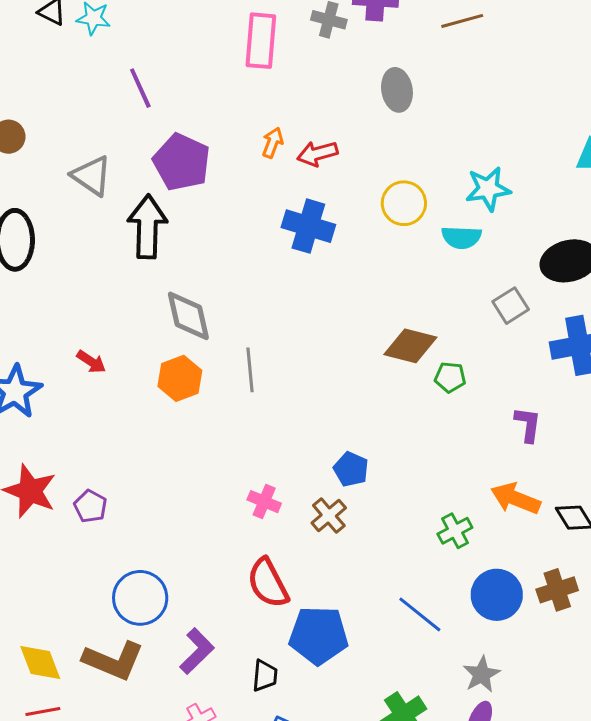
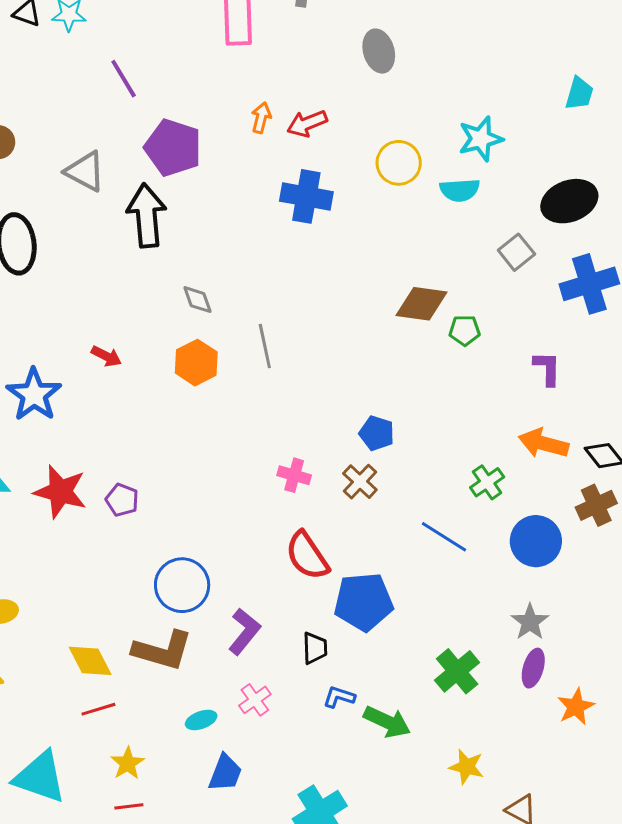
gray diamond: (188, 316) -> (198, 300), size x0.6
brown cross: (557, 590) -> (596, 505), moved
blue line: (420, 614) -> (444, 537), moved

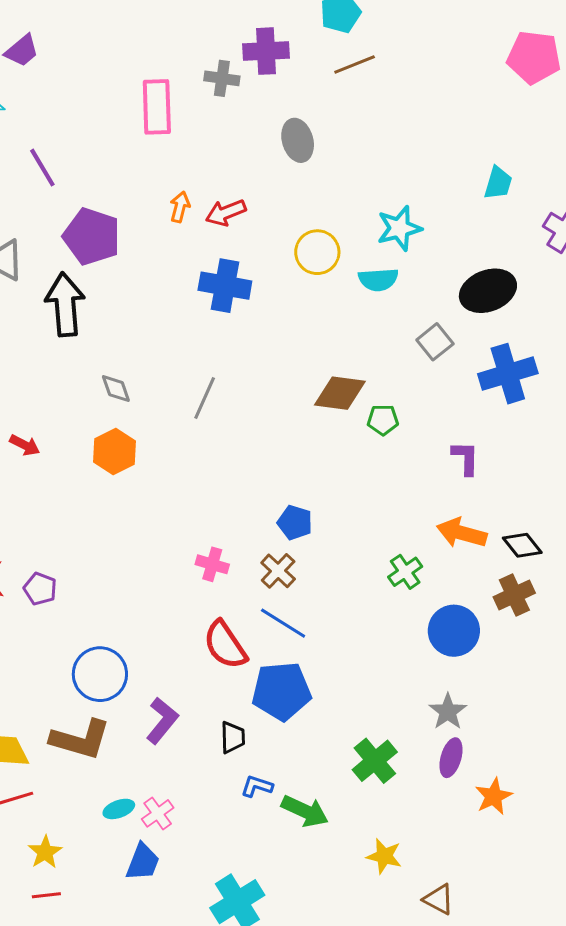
gray line: (265, 346) -> (205, 398), moved, turned 36
blue line: (444, 537) -> (283, 623), moved
pink cross: (255, 700) -> (158, 813), moved

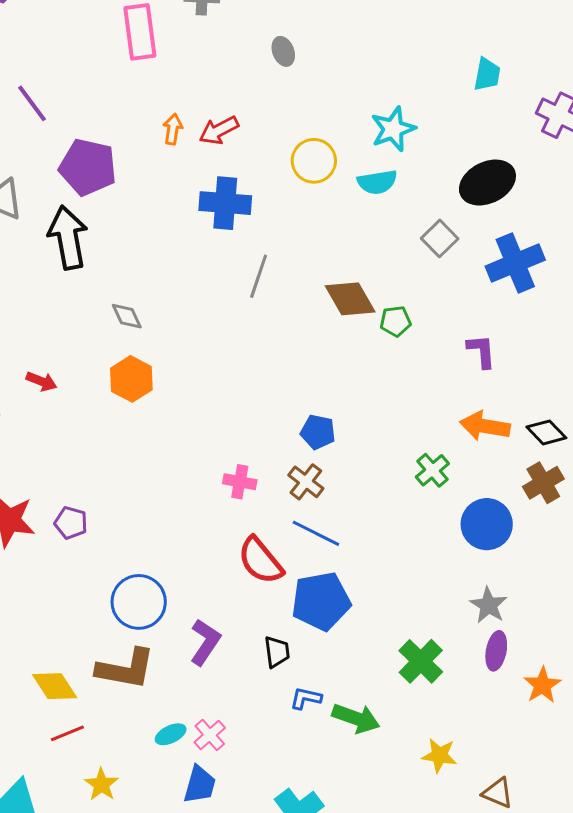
gray ellipse: (298, 140) -> (283, 51), size x0.7
brown diamond: (340, 393) -> (350, 299), turned 58
gray line: (205, 398) -> (259, 276), moved

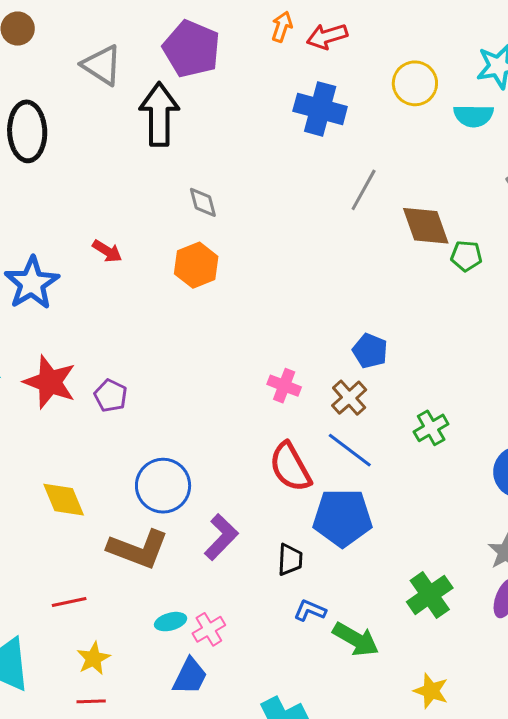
gray line: (259, 276) -> (364, 190), moved
green cross: (432, 470) -> (431, 428), moved
yellow diamond: (55, 686) -> (64, 500), moved

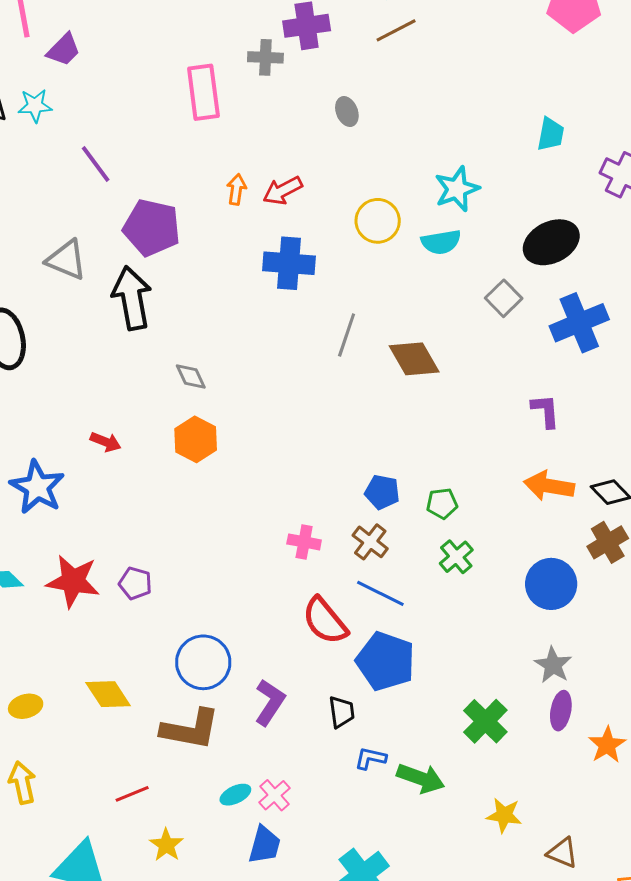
green pentagon: (466, 256) -> (442, 503), moved
blue pentagon: (342, 518) -> (386, 661), turned 30

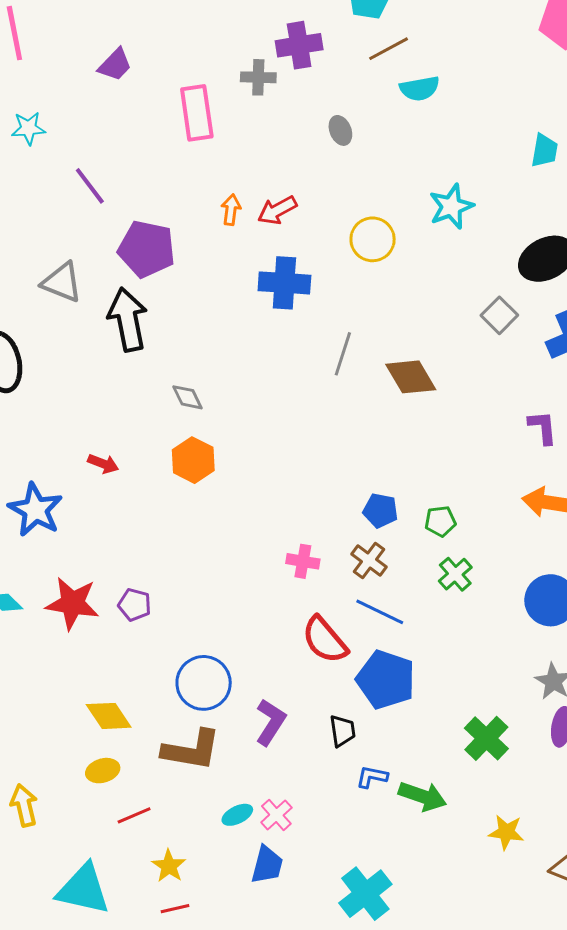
purple trapezoid: (64, 50) -> (115, 65), moved
cyan semicircle: (441, 242) -> (420, 89), moved
yellow ellipse: (26, 706) -> (103, 771), moved

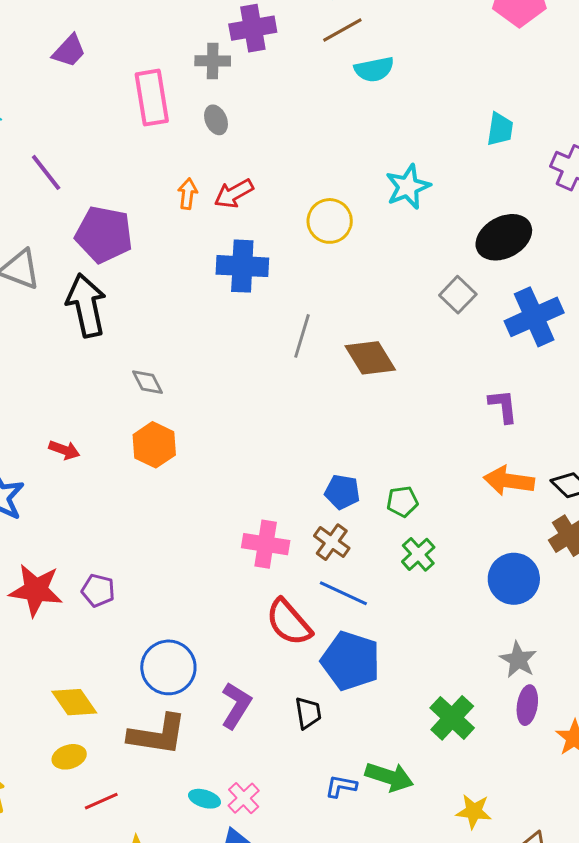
gray ellipse: (340, 130) -> (216, 120), moved
pink cross: (303, 561) -> (266, 544), size x1.4
blue L-shape: (372, 777) -> (341, 786), moved
cyan ellipse: (237, 815) -> (204, 799), turned 44

